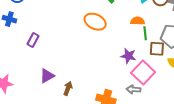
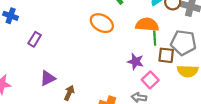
orange semicircle: (138, 21) -> (147, 25), size x1.5
pink square: (143, 73) -> (150, 80), size x0.7

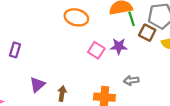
brown square: (166, 55) -> (147, 33), turned 35
pink square: (150, 80) -> (96, 50), moved

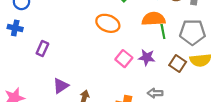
brown square: (147, 33) -> (178, 64), moved

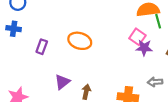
orange ellipse: (108, 23) -> (80, 41), moved
pink square: (124, 59) -> (137, 37), moved

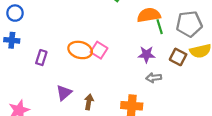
pink square: (137, 37) -> (99, 50), moved
gray arrow: (155, 82) -> (154, 78), moved

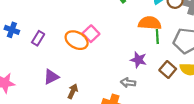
blue cross: (12, 40) -> (12, 30), moved
pink square: (99, 50) -> (91, 34), moved
gray arrow: (154, 78) -> (128, 83), moved

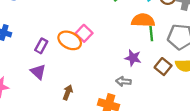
purple rectangle: (38, 38) -> (41, 46), moved
purple triangle: (51, 77) -> (38, 72), moved, turned -49

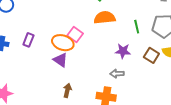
orange semicircle: (143, 20) -> (105, 18), moved
purple rectangle: (41, 46) -> (28, 40), moved
purple triangle: (38, 72) -> (60, 60), moved

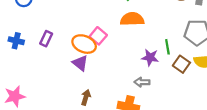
green line: (137, 27) -> (167, 47), moved

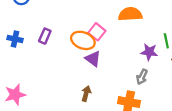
purple triangle: (80, 63) -> (93, 59), moved
gray arrow: (142, 82) -> (142, 77), turned -64

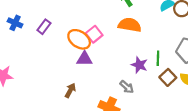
purple triangle: (93, 59) -> (84, 59), turned -49
gray arrow: (142, 77) -> (127, 87), turned -88

